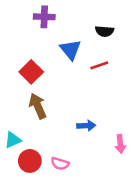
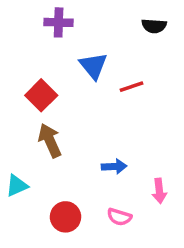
black semicircle: (105, 31) -> (154, 26), moved
red circle: (30, 161) -> (66, 217), moved
pink semicircle: (60, 164) -> (119, 217), moved

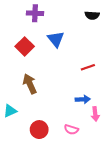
red line: (131, 87) -> (88, 67), moved
red square: (41, 95) -> (25, 46), moved
blue arrow: (114, 167) -> (83, 99), moved

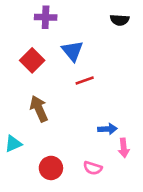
red line: (88, 67) -> (85, 81), moved

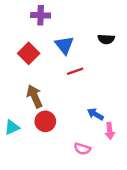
black semicircle: (120, 20) -> (106, 39), moved
blue arrow: (107, 129) -> (95, 114), turned -147
red circle: (51, 168) -> (45, 121), moved

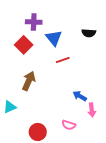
purple cross: (41, 15) -> (34, 22), moved
brown arrow: (35, 96) -> (29, 81), turned 48
red circle: (45, 121) -> (38, 132), moved

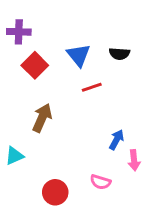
purple cross: (34, 22) -> (19, 32), moved
black semicircle: (89, 33) -> (119, 54), moved
blue arrow: (80, 96) -> (117, 140), turned 88

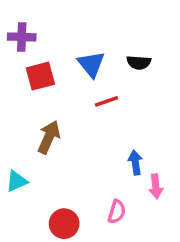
red square: (35, 65) -> (40, 76), turned 30
blue arrow: (117, 140) -> (135, 163), turned -36
pink semicircle: (100, 182) -> (117, 212), turned -90

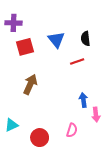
black semicircle: (139, 62) -> (85, 39), turned 80
red line: (107, 101) -> (77, 61), moved
cyan triangle: (17, 181) -> (11, 125), moved

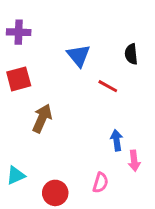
black semicircle: (85, 39) -> (131, 54), moved
red square: (25, 47) -> (19, 79), moved
red line: (77, 61) -> (108, 86), turned 48

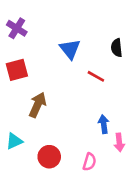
purple cross: (19, 32) -> (17, 28), turned 30
cyan triangle: (16, 175) -> (14, 141), moved
red circle: (55, 193) -> (49, 157), moved

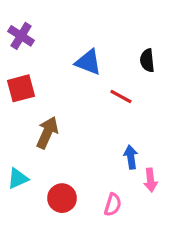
blue triangle: (70, 49) -> (88, 62), turned -30

